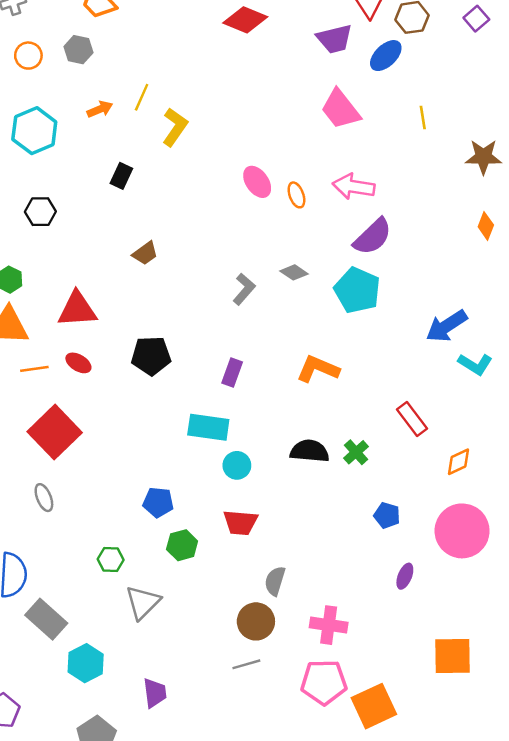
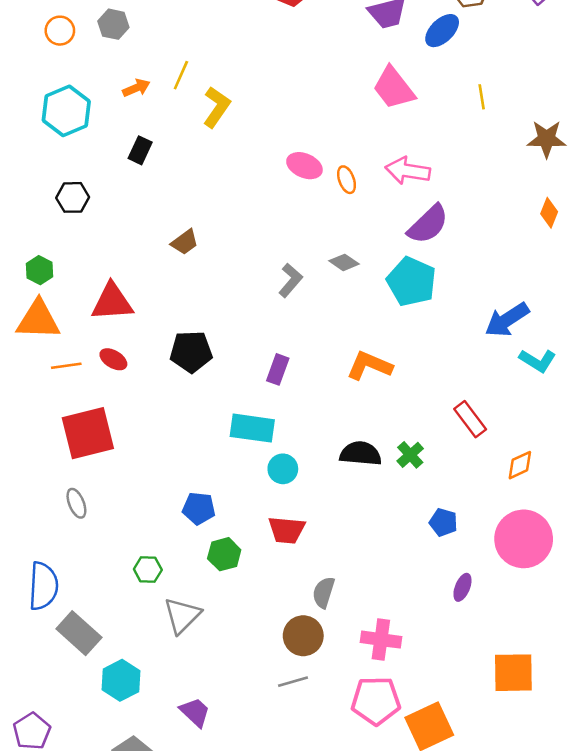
black rectangle: (121, 176) -> (140, 150), moved
pink ellipse: (257, 182) -> (304, 166), turned -32
red square: (55, 432) -> (88, 433), turned 30
purple trapezoid: (155, 693) -> (195, 712), turned -40

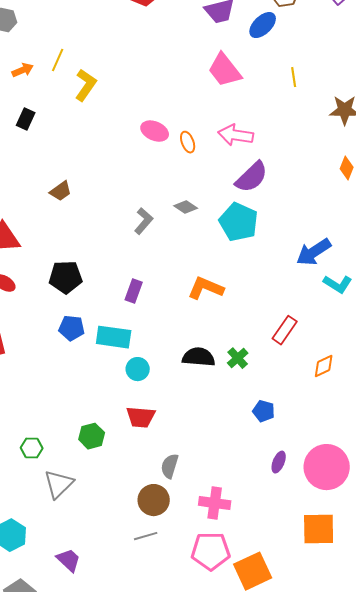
red rectangle: (470, 419) -> (285, 330), turned 72
blue pentagon: (199, 508) -> (72, 328), moved
pink circle: (524, 539) -> (327, 467), moved

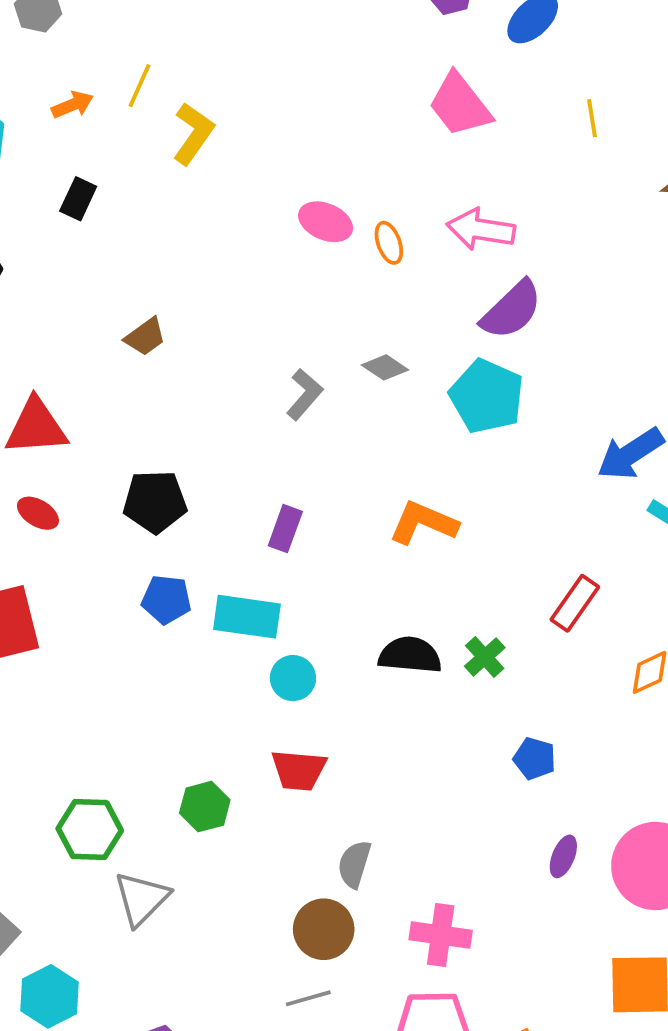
green hexagon: (32, 448) -> (90, 830), size x1.5

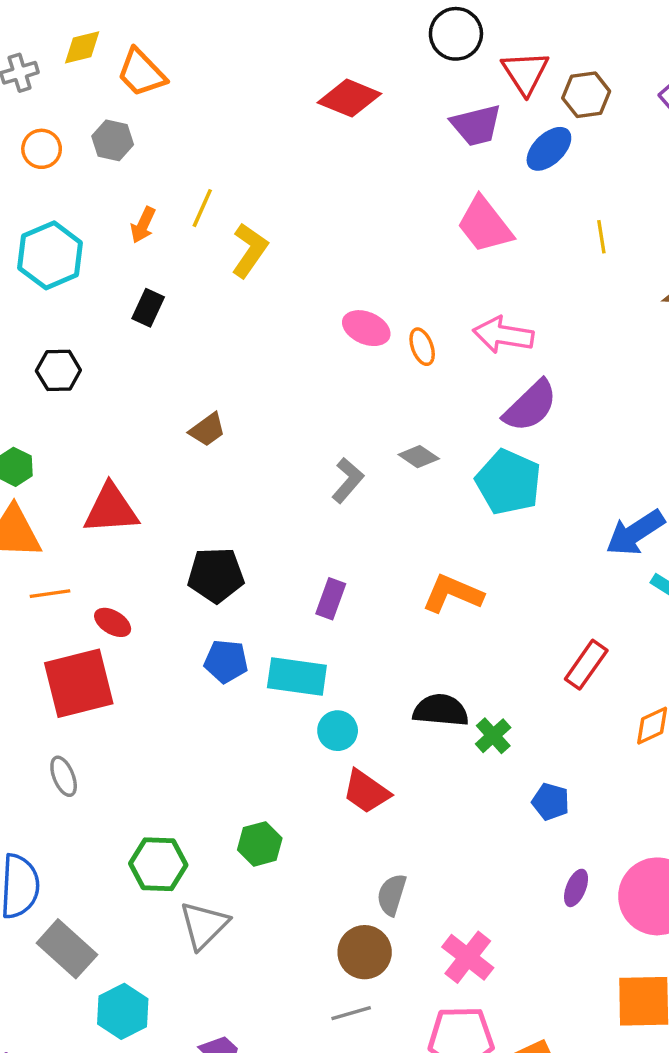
orange arrow: (72, 105) -> (143, 225), turned 138
red ellipse: (38, 513) -> (113, 622), moved
green cross: (485, 657) -> (493, 736), moved
red trapezoid: (299, 770) -> (366, 792), moved, turned 30
pink cross: (441, 935) -> (468, 957), turned 30

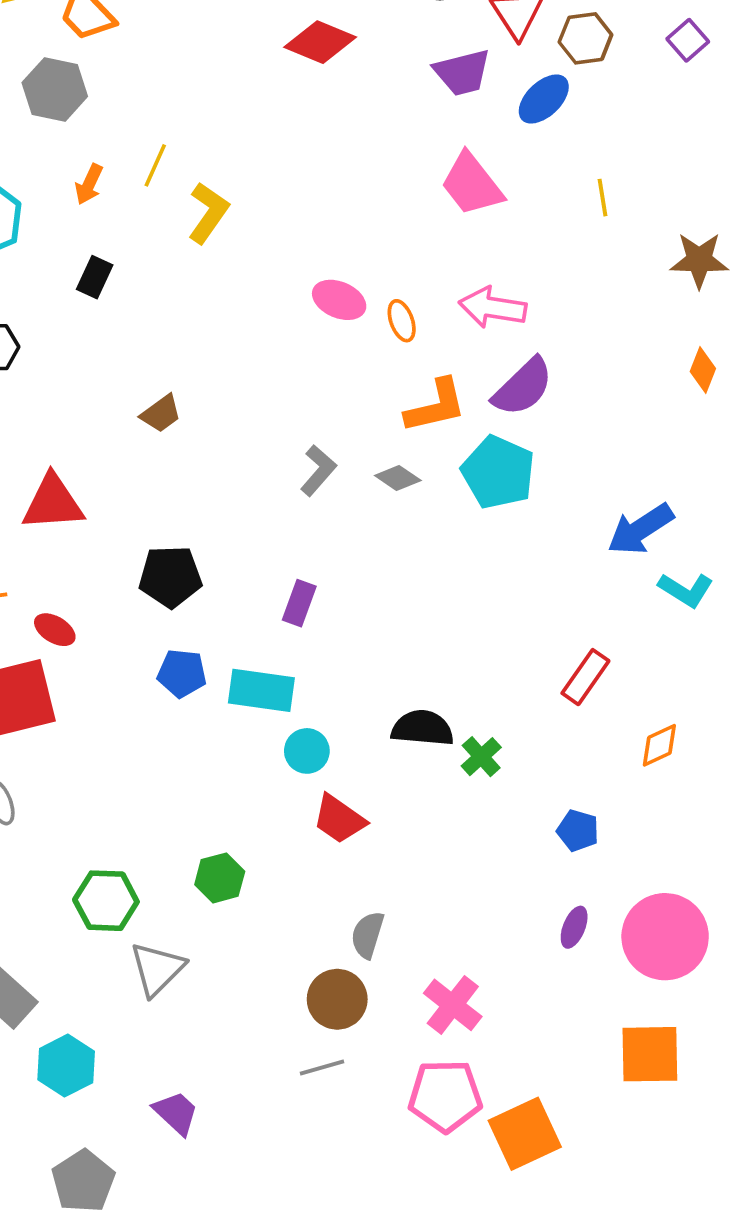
gray hexagon: (113, 140) -> (55, 90), size x1.4
gray diamond: (419, 457) -> (398, 478), moved
orange L-shape: (453, 594) -> (436, 406), moved, turned 144
blue pentagon: (551, 802) -> (578, 831), moved

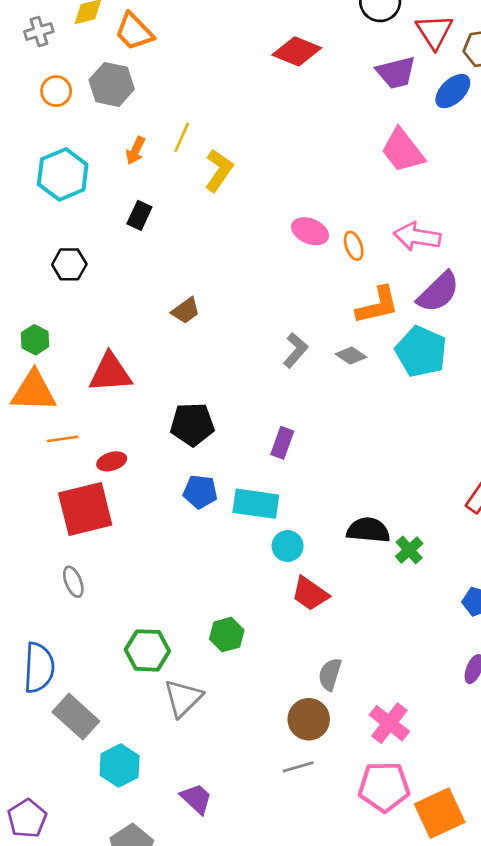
red ellipse: (55, 630) -> (112, 461), turned -48

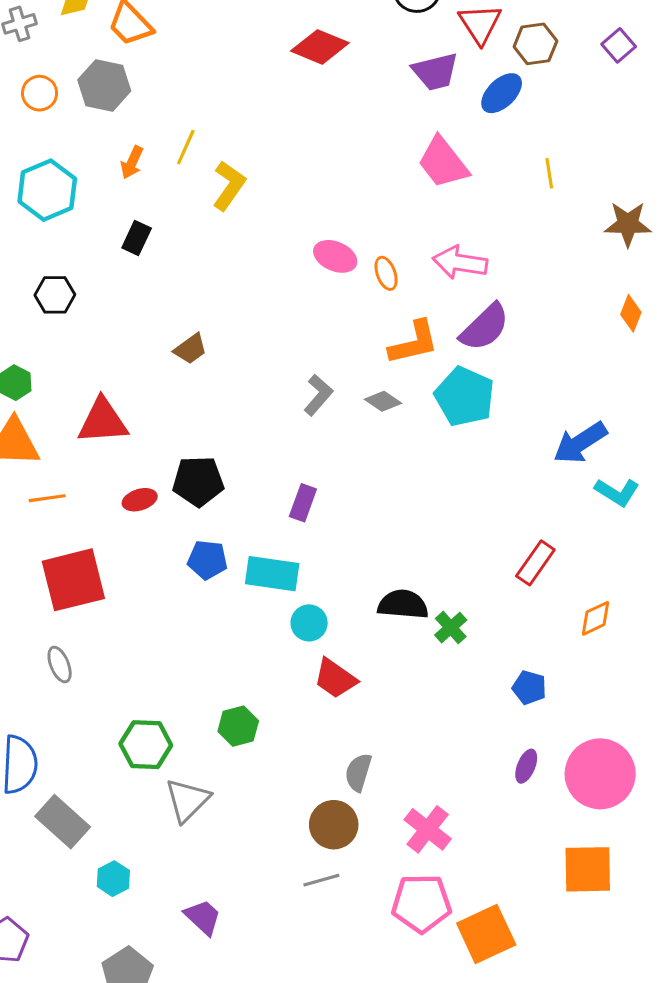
red ellipse: (112, 461) -> (140, 500), moved
cyan hexagon: (120, 766) -> (113, 879), size x0.7

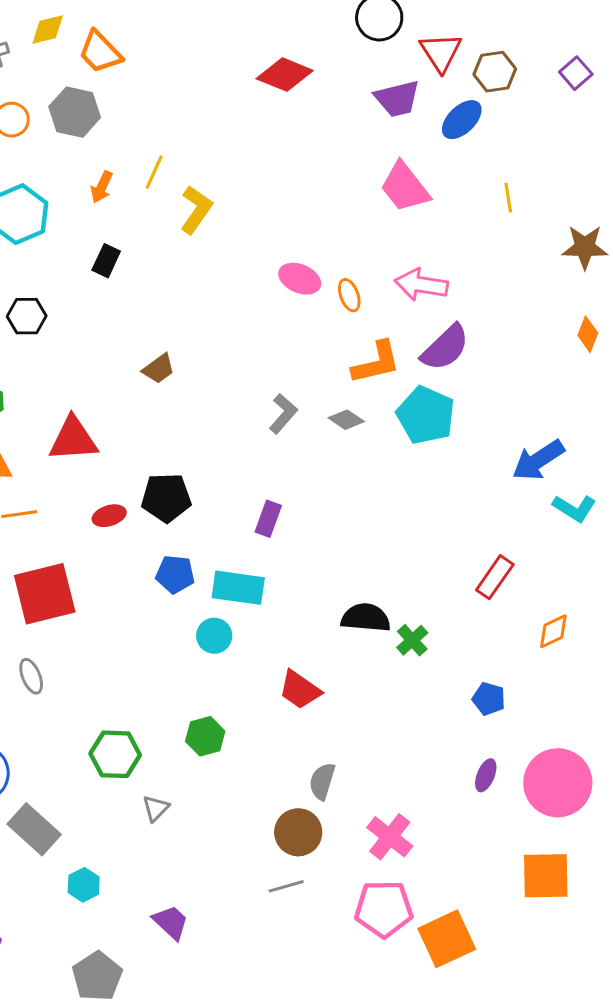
cyan circle: (309, 623) -> (214, 636), moved
gray triangle: (187, 800) -> (156, 808), size x0.6

